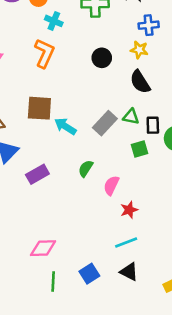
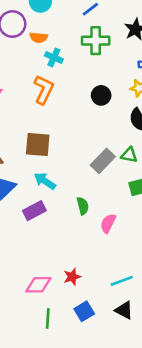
cyan arrow: (65, 126) -> (45, 181), moved
green semicircle: (86, 168) -> (83, 206), turned 132
red star: (129, 210) -> (72, 277), moved

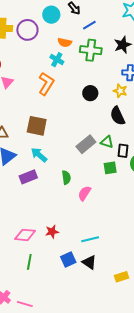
orange semicircle: (39, 38) -> (65, 42), moved
blue square: (84, 311) -> (68, 259), moved

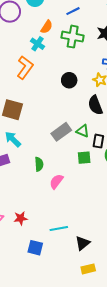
orange semicircle: (65, 42) -> (47, 27), turned -72
blue square: (68, 259) -> (35, 248), turned 35
black triangle: (89, 262) -> (82, 243), moved, turned 42

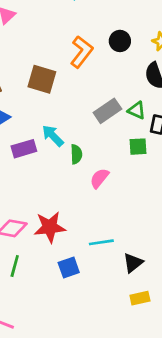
orange L-shape: (25, 68) -> (82, 52), moved
cyan arrow: (13, 139) -> (53, 136), moved
red star: (21, 218) -> (50, 227), size x1.6
blue square: (35, 248) -> (69, 268), turned -35

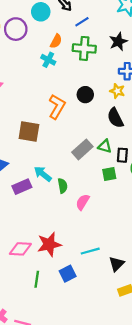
green line: (15, 266) -> (37, 279), moved

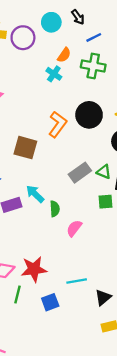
black circle: (85, 95) -> (89, 115), size x1.5
green line: (37, 279) -> (18, 294), moved

